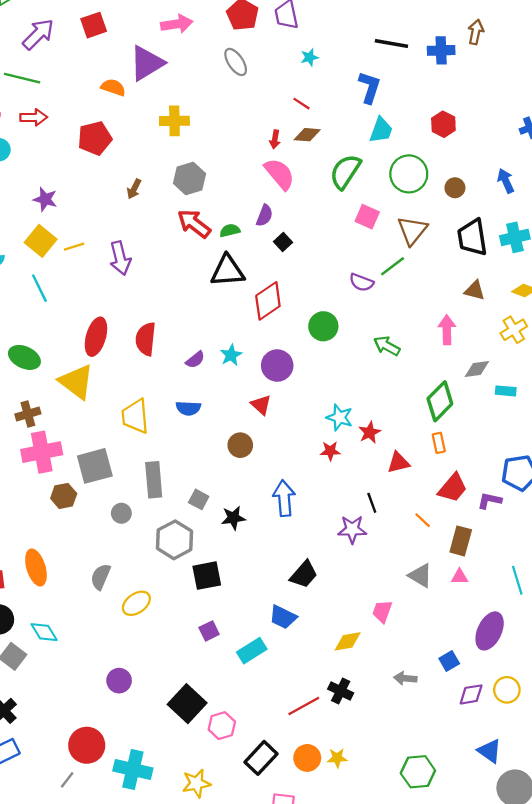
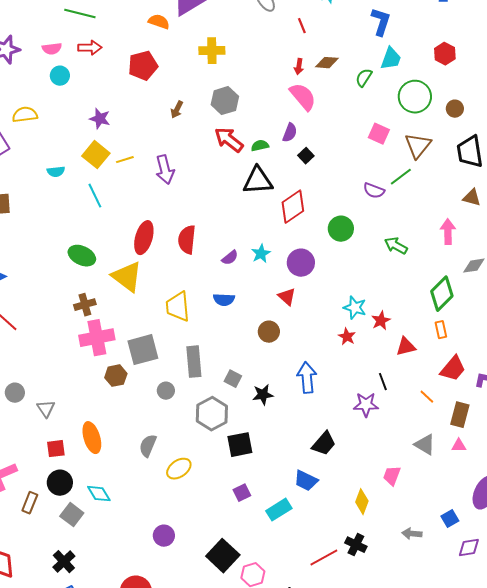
red line: (301, 104) -> (302, 26), moved, turned 35
green semicircle: (345, 172) -> (364, 78), moved, size x0.6
red star: (330, 451) -> (347, 337), turned 30
yellow diamond: (348, 641) -> (362, 502), turned -60

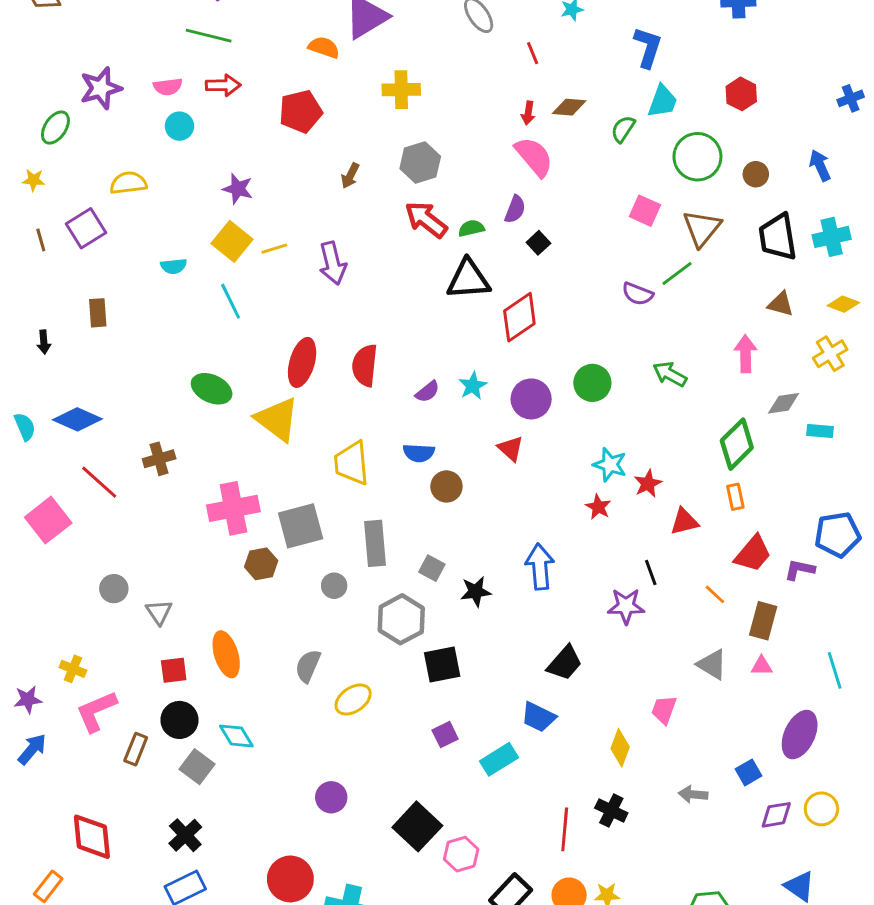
green circle: (341, 229) -> (592, 383), moved
brown cross: (85, 305) -> (159, 459), moved
brown circle: (269, 332) -> (446, 486), moved
red line: (324, 558) -> (565, 829), turned -56

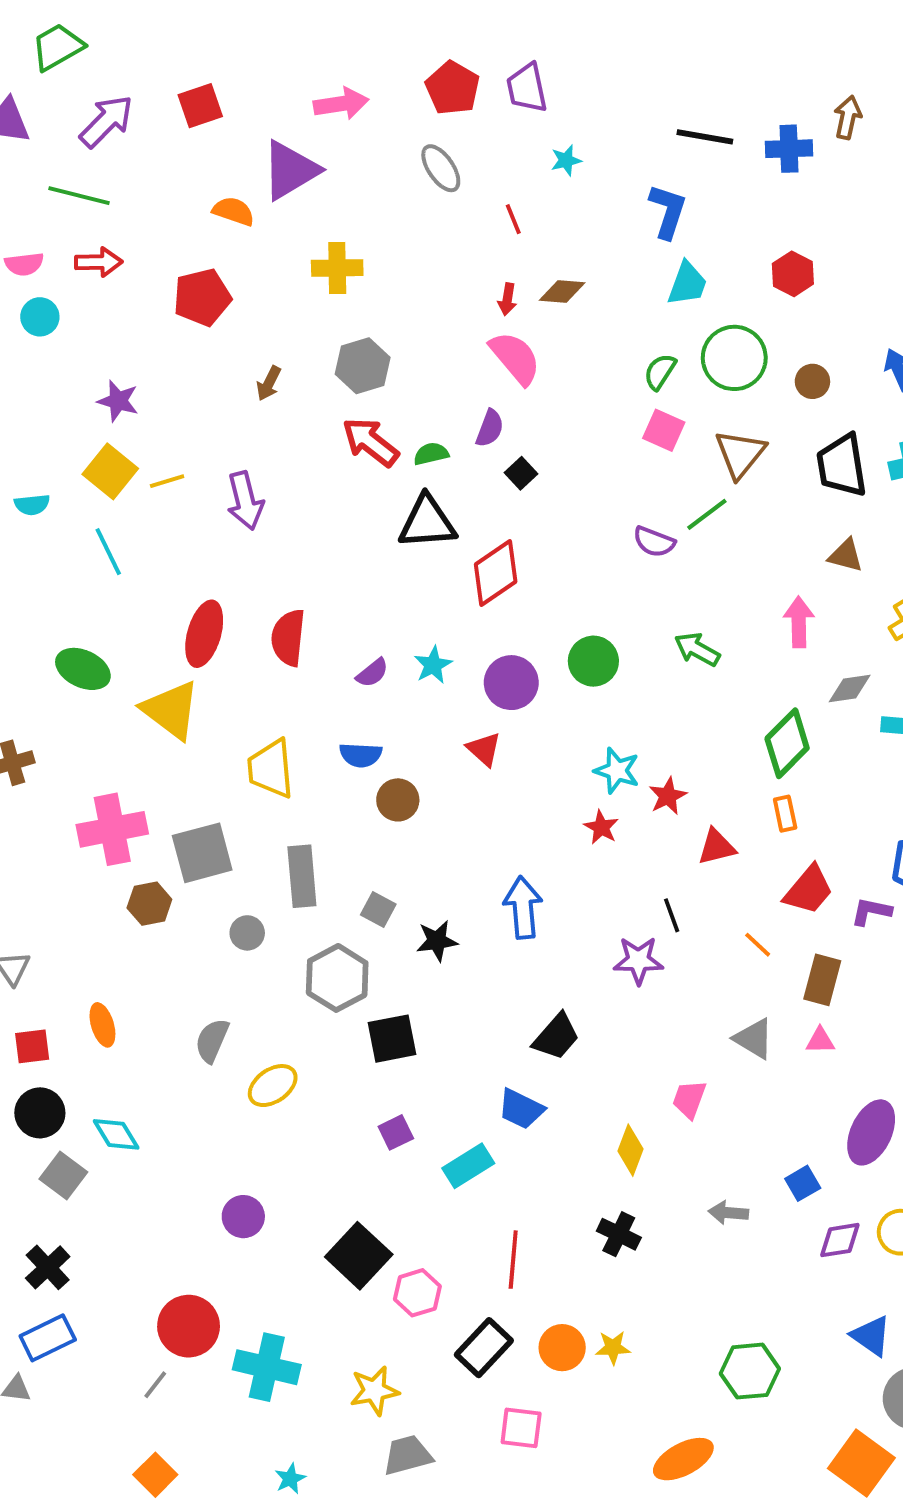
green semicircle: (623, 129) -> (660, 372), moved
orange ellipse: (226, 654) -> (102, 1025), size x0.7
red line: (565, 829) -> (513, 1260), moved

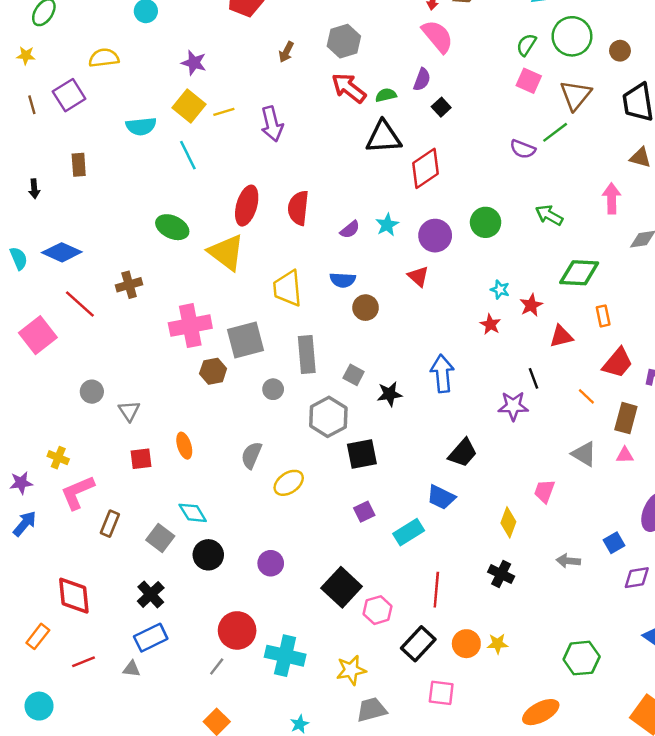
cyan semicircle: (32, 505) -> (141, 126), size x1.4
green diamond: (787, 743) -> (579, 273), moved, turned 48
cyan star: (617, 771) -> (500, 290), size x0.7
black circle: (40, 1113) -> (208, 555), moved

